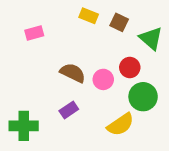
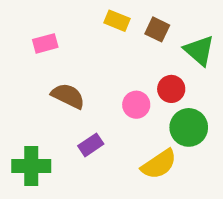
brown semicircle: (73, 73) -> (68, 96), moved

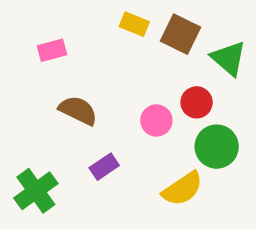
brown square: (157, 29) -> (180, 34), size x1.4
green cross: (31, 166) -> (36, 191), turned -36

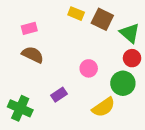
red circle: (197, 102) -> (132, 58), moved
brown semicircle: (78, 110) -> (33, 55), moved
green cross: (36, 191) -> (20, 108), turned -30

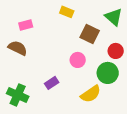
brown square: (102, 19) -> (90, 34), moved
green triangle: (130, 33) -> (114, 17), moved
brown semicircle: (33, 55) -> (18, 48), moved

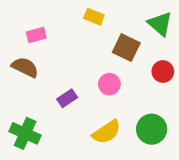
green circle: (108, 73) -> (152, 129), moved
purple rectangle: (52, 83) -> (67, 98), moved
yellow semicircle: (91, 94) -> (107, 132), moved

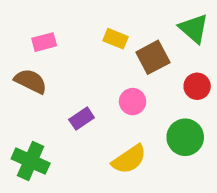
yellow rectangle: (94, 17) -> (116, 39), moved
brown square: (126, 48) -> (153, 57), turned 36
green circle: (152, 129) -> (185, 137), moved

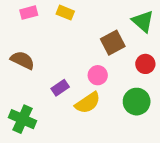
yellow rectangle: (116, 39) -> (65, 13), moved
pink rectangle: (44, 42) -> (29, 13), moved
yellow semicircle: (129, 159) -> (88, 103), moved

